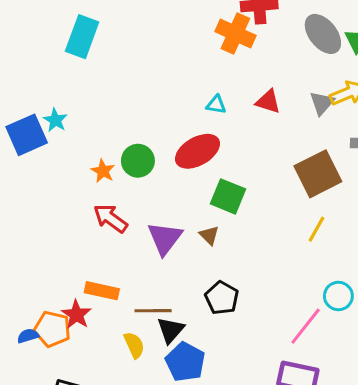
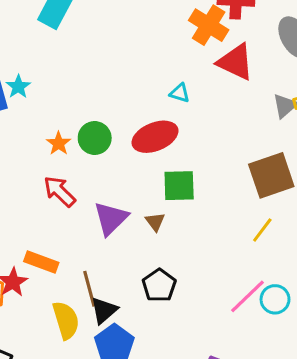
red triangle: (268, 102) -> (236, 62), moved, size x1.5
green square: (228, 196) -> (179, 186), turned -32
brown line: (153, 311) -> (89, 289), turned 68
pink line: (306, 326) -> (248, 296), moved
yellow semicircle: (134, 345) -> (66, 320), size x1.4

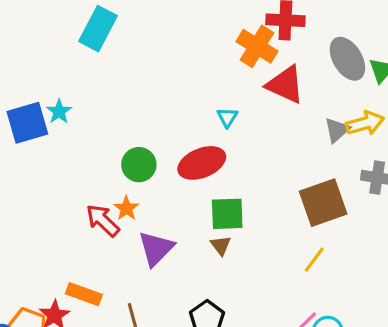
cyan triangle: (180, 93) -> (227, 117), turned 45
orange star: (59, 143) -> (126, 208), moved
brown triangle: (155, 222) -> (221, 245), moved

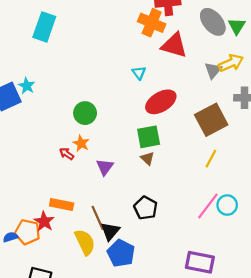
red ellipse: (202, 163) -> (161, 102), moved
red arrow: (103, 220) -> (67, 154), size x0.6
purple triangle: (156, 248) -> (105, 167), size x0.7

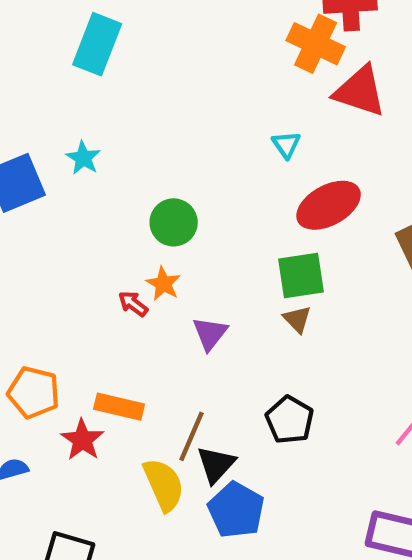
cyan star: (27, 86) -> (83, 158), moved
brown line: (98, 218) -> (192, 436), turned 45
orange pentagon: (27, 232) -> (34, 392), moved

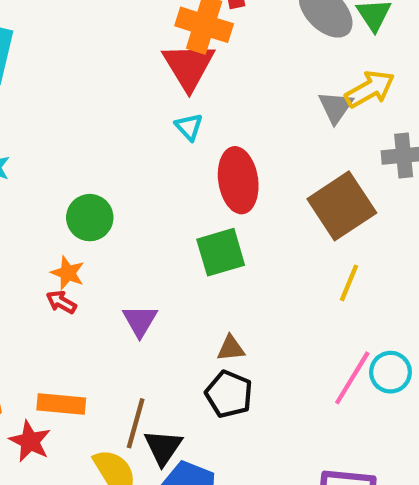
red triangle: (360, 91) -> (189, 66), moved, turned 48
red ellipse: (329, 205) -> (238, 180), turned -62
orange star: (163, 284) -> (68, 273), moved
brown triangle: (297, 319) -> (231, 348), moved, turned -44

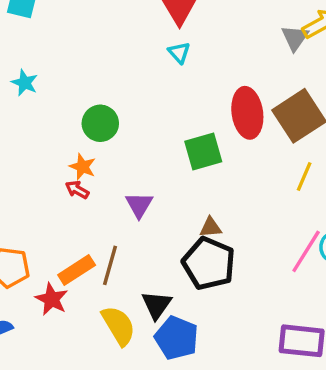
red ellipse: (238, 180) -> (247, 113), moved
black pentagon: (229, 394) -> (209, 263), size x1.4
orange rectangle: (61, 404) -> (77, 270), turned -39
brown line: (136, 423) -> (110, 265), moved

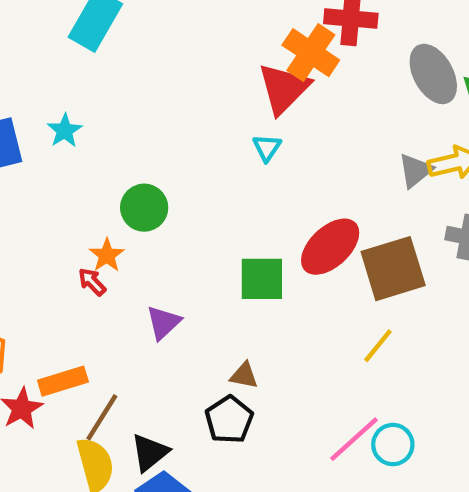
red ellipse: (247, 113) -> (330, 247), turned 39
black pentagon: (209, 263) -> (229, 420), size x0.7
brown line: (110, 265) -> (102, 417), moved

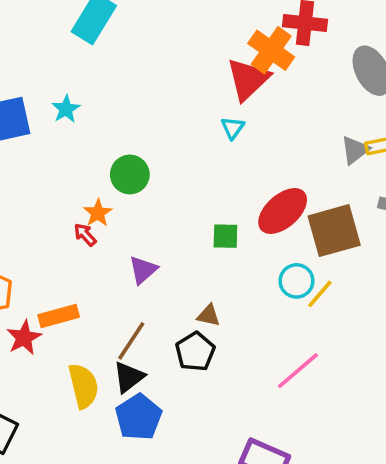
green square: (262, 279) -> (225, 236), size x0.7
brown line: (102, 417) -> (131, 341), moved
cyan circle: (393, 445) -> (296, 281), moved

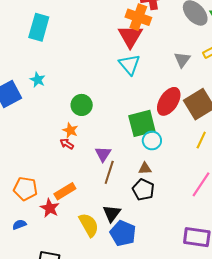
cyan triangle: (233, 128) -> (129, 64), size x1.6
gray triangle: (355, 150) -> (182, 60), moved
green square: (225, 236) -> (142, 123), size x1.8
cyan circle: (296, 281) -> (152, 140), moved
brown line: (131, 341) -> (109, 172), moved

